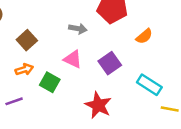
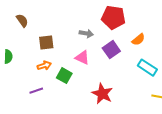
brown square: (27, 40) -> (46, 43), turned 35
purple square: (110, 63) -> (111, 50), moved
cyan rectangle: (149, 85) -> (147, 68), moved

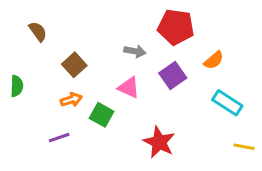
brown square: (46, 43) -> (74, 65), turned -35

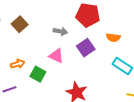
orange semicircle: (214, 60) -> (113, 37), turned 48
brown square: (74, 65) -> (20, 24), moved

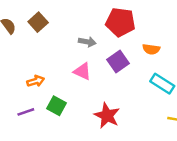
brown square: (20, 24) -> (38, 22), moved
green square: (38, 74) -> (57, 106), moved

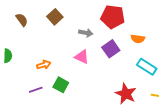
brown square: (38, 22) -> (55, 17), moved
red star: (107, 116) -> (126, 94), moved

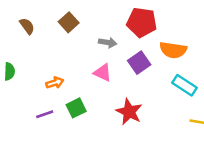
orange semicircle: (138, 39) -> (173, 50), size x1.5
green square: (61, 85) -> (76, 108), turned 35
red star: (126, 94) -> (129, 112), moved

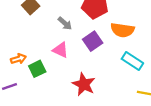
gray arrow: (108, 42) -> (65, 23), turned 32
green square: (76, 108) -> (37, 69), moved

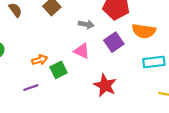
gray arrow: (65, 23) -> (86, 24), turned -32
cyan rectangle: (132, 61) -> (154, 62), turned -40

